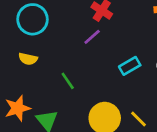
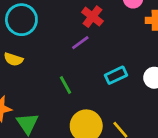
green line: (68, 81) -> (65, 85), moved

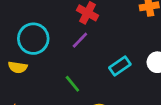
cyan circle: (21, 20) -> (33, 39), moved

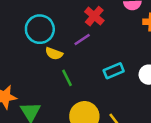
yellow semicircle: (18, 67) -> (54, 54), moved

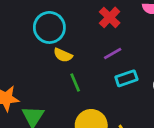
purple line: (82, 39) -> (113, 53), moved

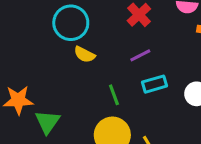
green line: (75, 82) -> (114, 95), moved

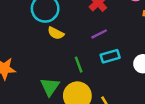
green triangle: (48, 122) -> (50, 87), moved

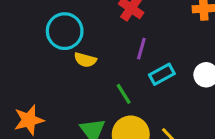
purple line: (99, 34) -> (141, 49), turned -35

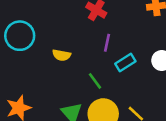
cyan circle: (65, 31) -> (20, 36), moved

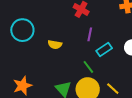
green line: (95, 81) -> (88, 67), moved

